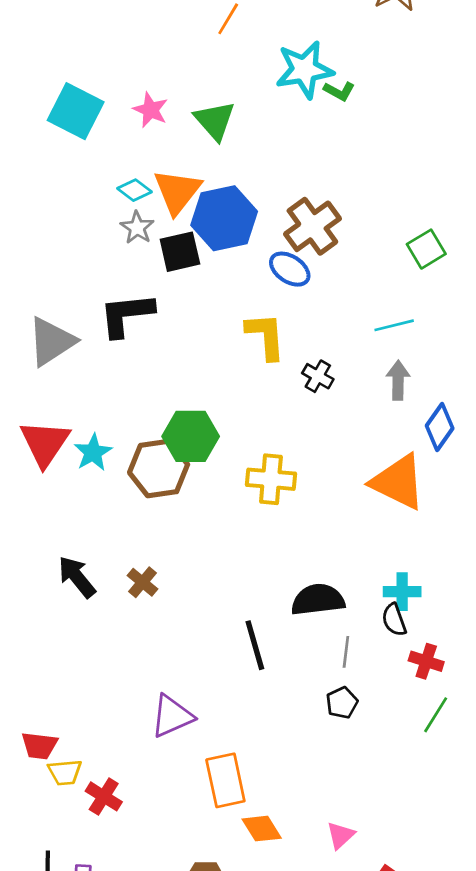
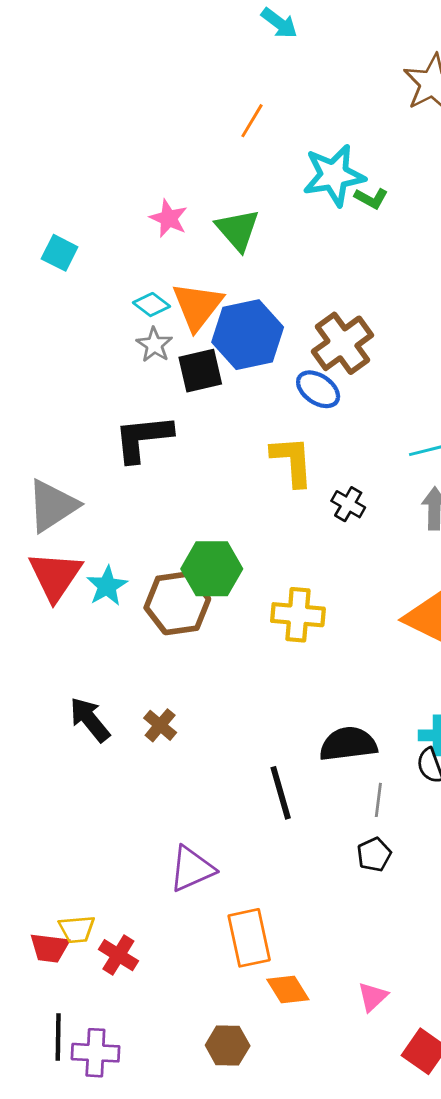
cyan square: (76, 111) -> (60, 253), moved, size x0.6
gray triangle: (51, 341) -> (52, 506), moved
red trapezoid: (39, 746) -> (50, 948), moved

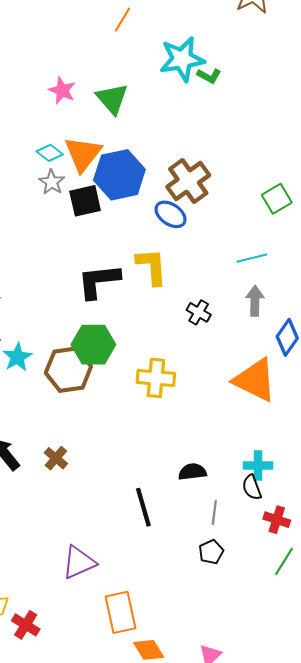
black L-shape: (143, 438) -> (99, 281), moved
black cross: (348, 504) -> (199, 312), moved
black semicircle: (348, 744) -> (192, 472), size x0.7

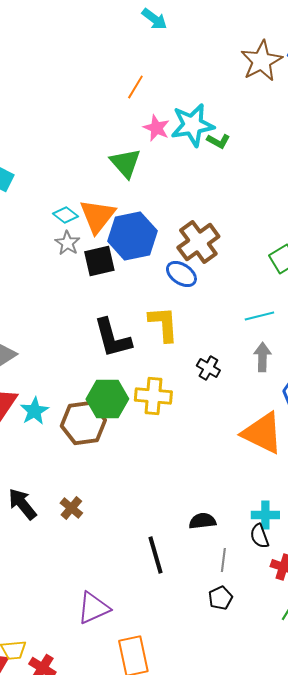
pink star: (62, 90) -> (156, 128), moved
black L-shape: (99, 281) -> (112, 338), turned -99
yellow cross: (156, 378) -> (153, 396), moved

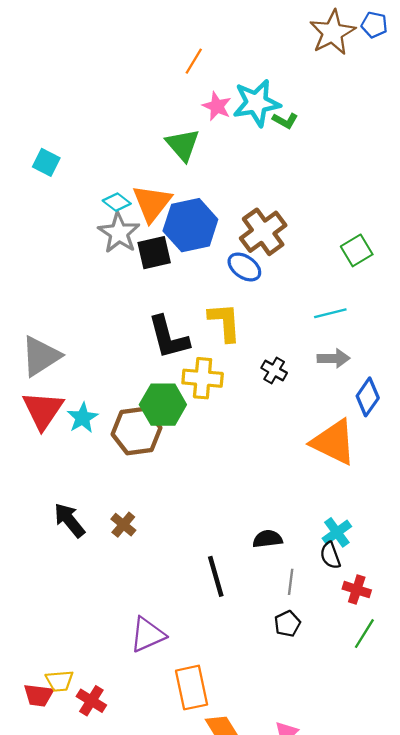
gray star: (67, 243) -> (119, 233), size x1.5
gray arrow: (262, 357) -> (334, 358), turned 88
yellow cross: (153, 396) -> (203, 378), moved
cyan cross: (265, 515) -> (337, 532), turned -36

